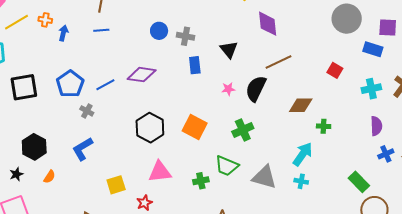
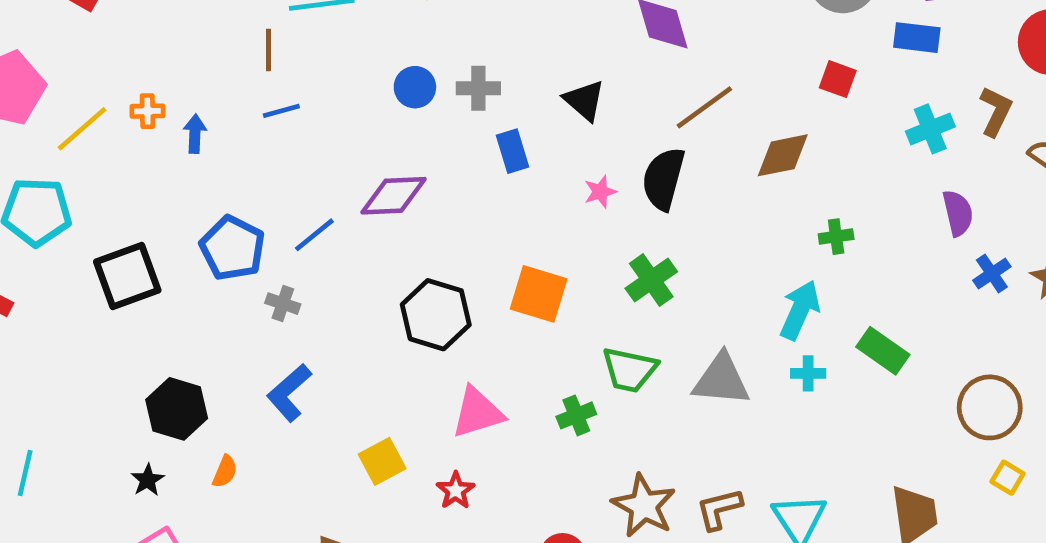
red square: (335, 70) -> (838, 79), moved
brown diamond: (301, 105) -> (783, 155), moved
green rectangle: (359, 182) -> (883, 351), moved

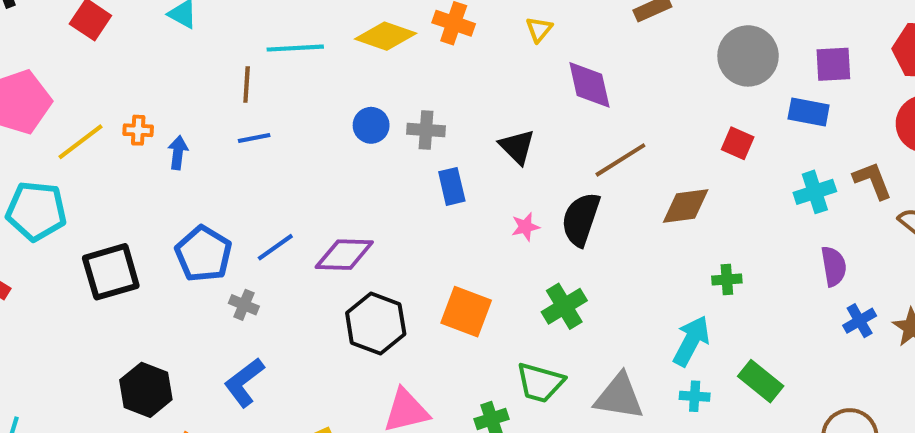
brown L-shape: (996, 111) -> (873, 180), turned -51
purple diamond: (394, 196) -> (344, 255), moved

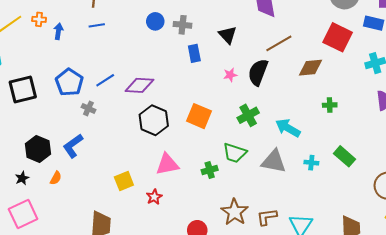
red square: (738, 143) -> (338, 37), size x1.8
cyan arrow: (691, 341) -> (288, 128), moved, turned -90
blue L-shape: (244, 382) -> (73, 146), moved

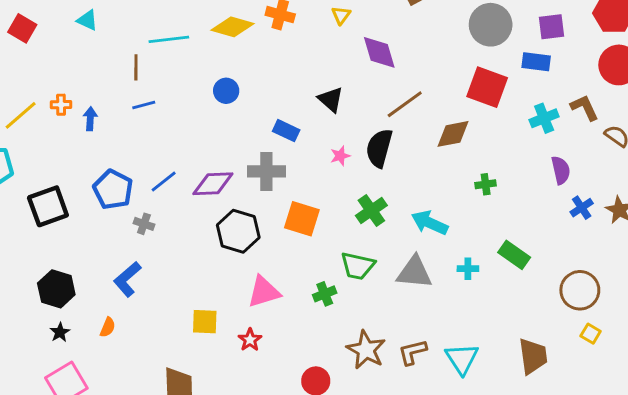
gray cross: (183, 25) -> (266, 171), moved, size x1.4
blue rectangle: (194, 53) -> (286, 131), turned -48
black hexagon: (38, 149) -> (56, 289), moved
yellow square: (124, 181) -> (205, 322), turned 30

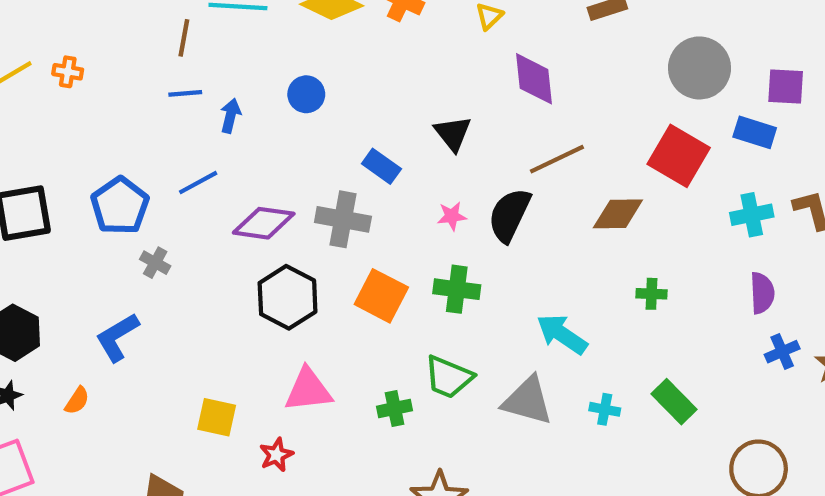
blue arrow: (90, 119) -> (230, 116), moved
blue line: (164, 182) -> (198, 183), moved
green cross: (371, 211) -> (457, 289), moved, turned 32

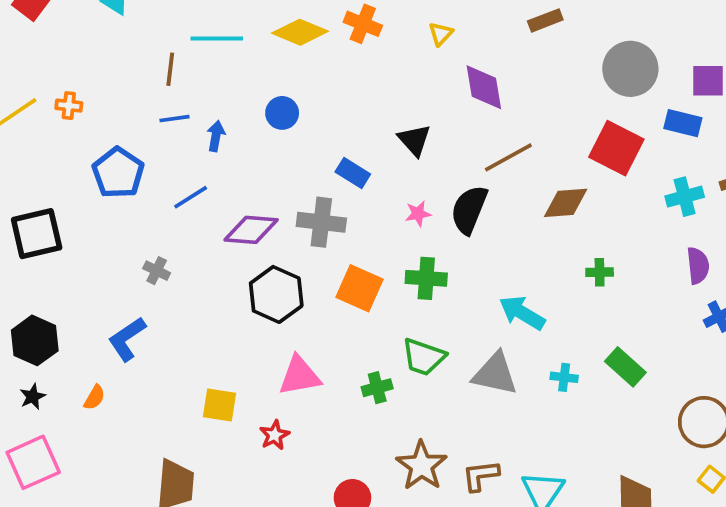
blue pentagon: (120, 206) -> (118, 173), moved

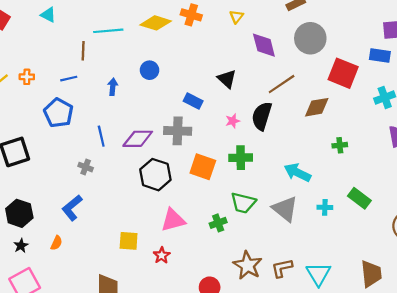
gray circle: (630, 69) -> (310, 38), moved
blue line: (174, 119) -> (69, 79), moved
blue line: (191, 197) -> (101, 136), moved, turned -66
gray triangle: (495, 374) -> (285, 209), turned 32

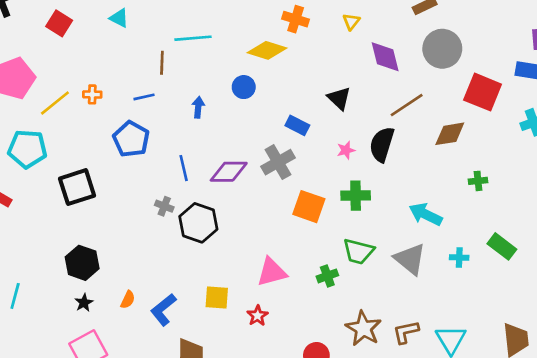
yellow diamond: (156, 23) -> (267, 50), moved
gray cross: (178, 131) -> (278, 162), turned -32
black hexagon: (155, 175) -> (198, 223), moved
blue L-shape: (72, 208) -> (163, 310), moved

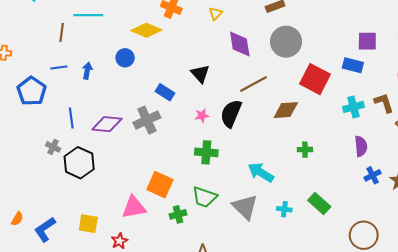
blue line: (144, 97) -> (59, 67), moved
orange square: (309, 207) -> (160, 185), moved

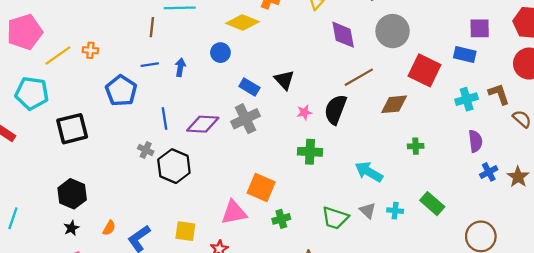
black triangle: (200, 74) -> (284, 80), moved
blue rectangle: (165, 92) -> (249, 87), moved
green trapezoid: (205, 197) -> (335, 218), moved
gray triangle: (245, 207) -> (368, 211), moved, size x0.6

